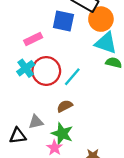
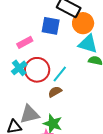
brown semicircle: (65, 106) -> (55, 92), moved
gray triangle: (36, 122) -> (30, 114), size x1.5

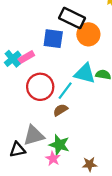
cyan triangle: (88, 44) -> (85, 73), moved
cyan cross: (19, 68) -> (13, 59), moved

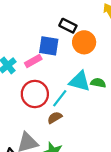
black rectangle: (72, 18) -> (68, 26), size x0.7
pink rectangle: (26, 57) -> (33, 61), moved

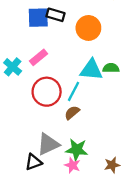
black rectangle: (68, 26) -> (56, 15), moved
blue square: (49, 46) -> (38, 18), moved

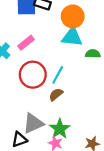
cyan triangle: (91, 70) -> (72, 37), moved
green star: (77, 150) -> (60, 129), turned 30

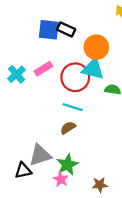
red circle: (33, 75) -> (75, 77), moved
cyan line: (58, 75) -> (73, 107), turned 72

